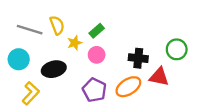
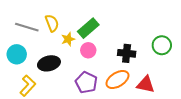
green rectangle: (97, 31) -> (88, 28), size x1.5
red triangle: (159, 77) -> (146, 85), moved

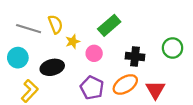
green rectangle: (88, 28) -> (109, 25), moved
red triangle: (146, 85) -> (155, 90), turned 48

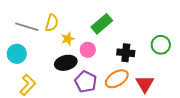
yellow semicircle: (55, 24) -> (52, 23), turned 36
black ellipse: (52, 67) -> (66, 63), moved

